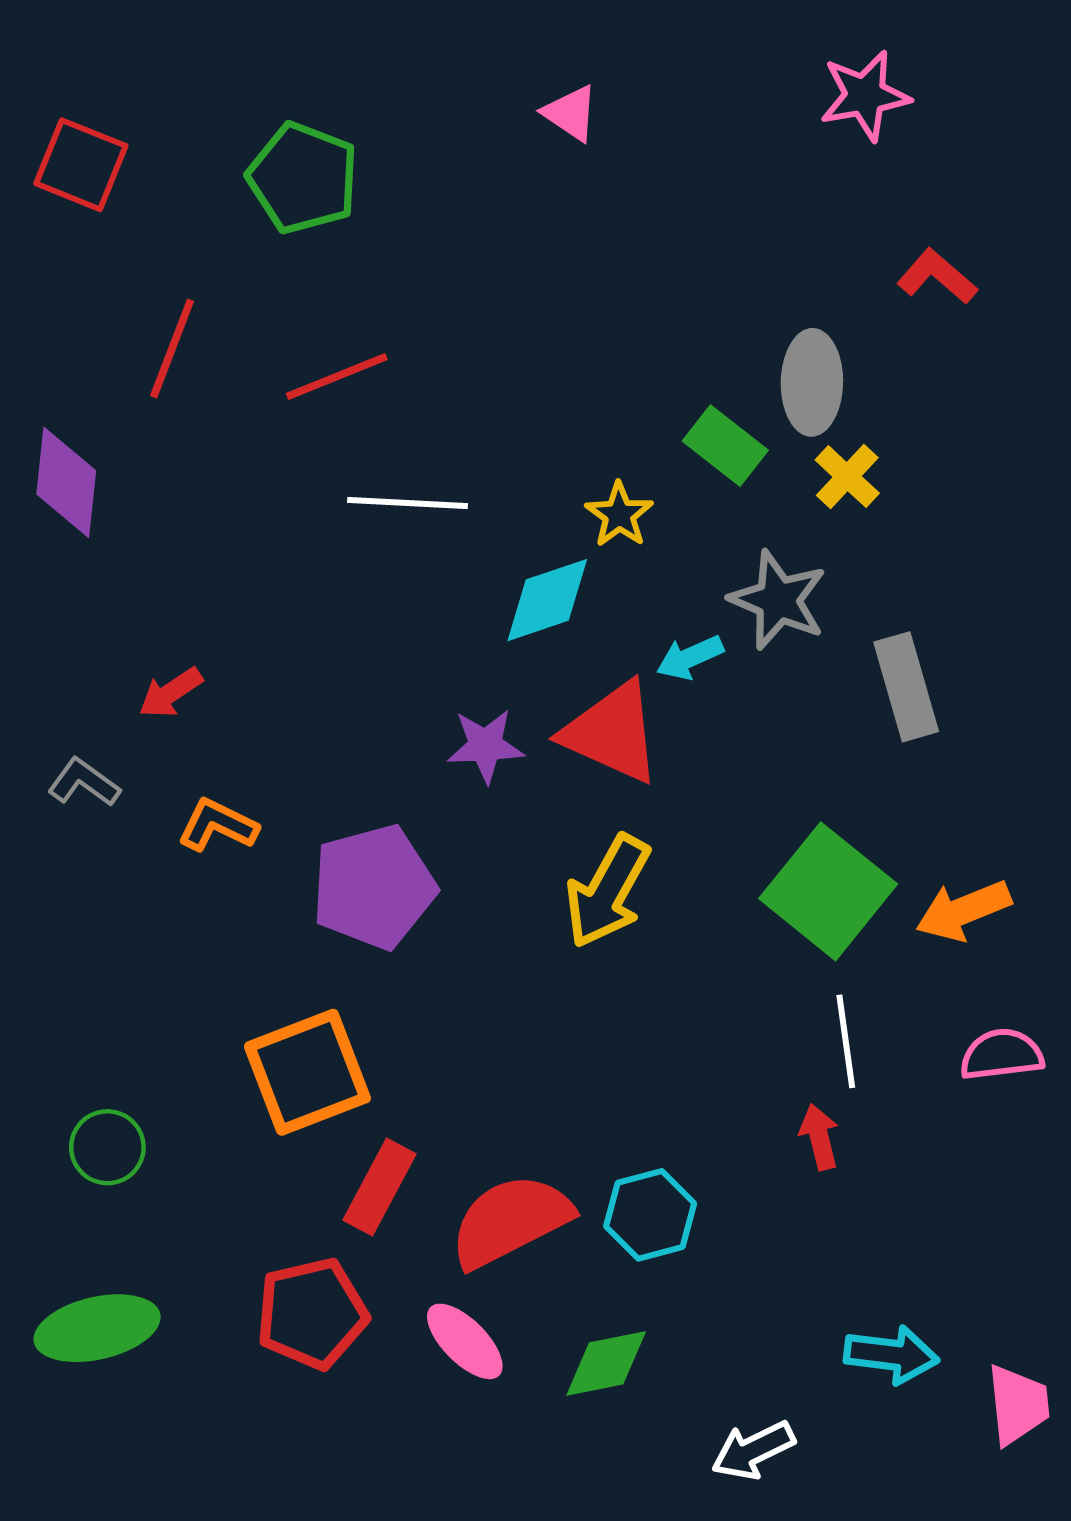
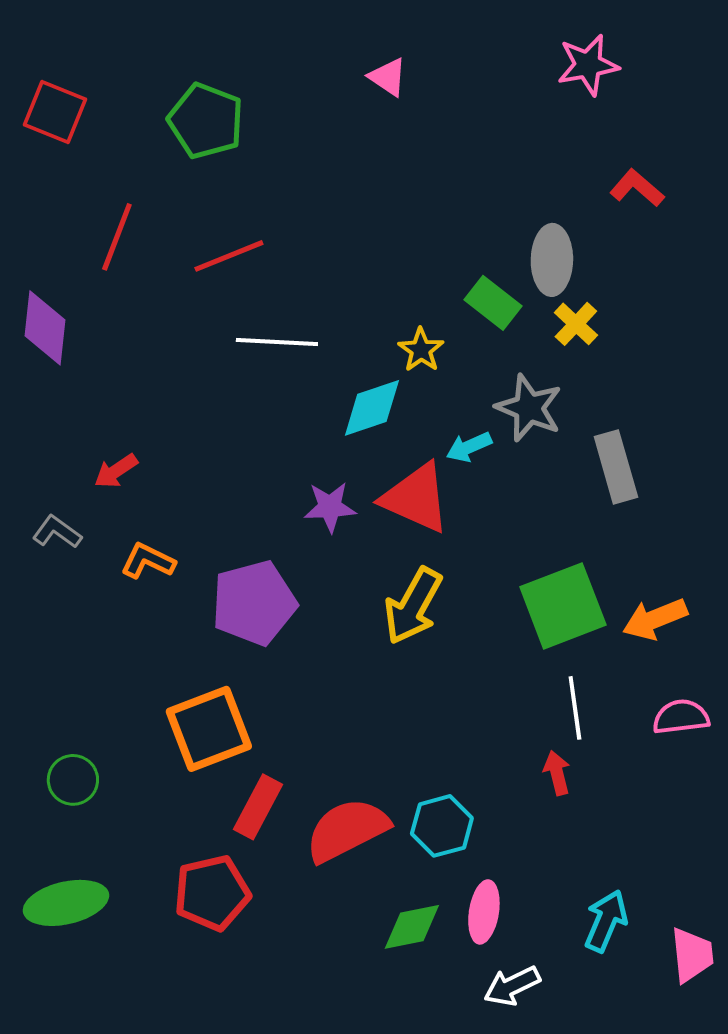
green square: (828, 891) -> (563, 606), turned 30
pink ellipse: (465, 1341) -> (484, 912), moved, turned 54
cyan arrow: (891, 1355) -> (606, 921), turned -74

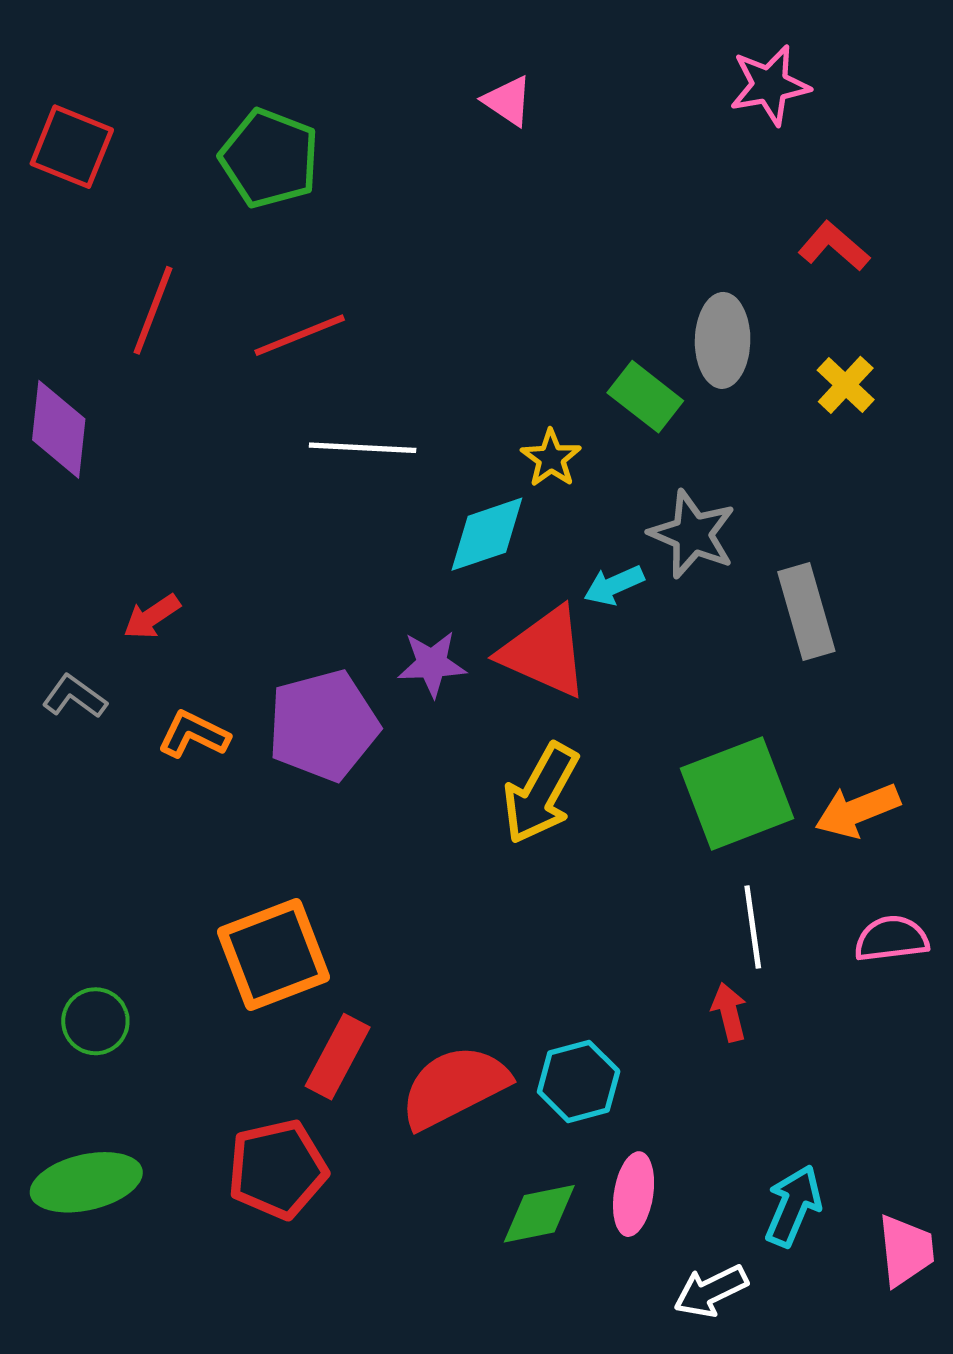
yellow cross: (576, 324) -> (846, 385), moved
purple pentagon: (254, 603) -> (323, 725), moved
white arrow: (512, 986) -> (711, 1291), moved

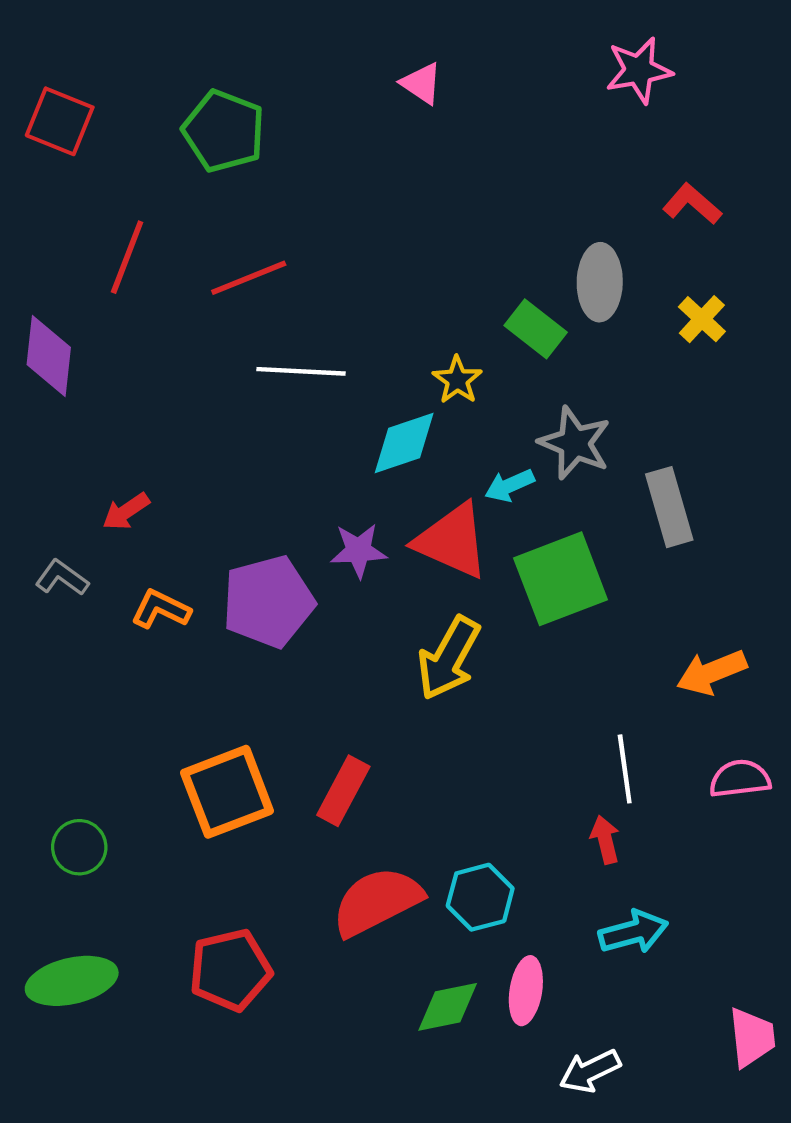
green square: (737, 793) -> (561, 579), moved
red rectangle: (338, 1057) -> (343, 791), moved
cyan arrow: (793, 1206) -> (633, 932), moved, turned 52

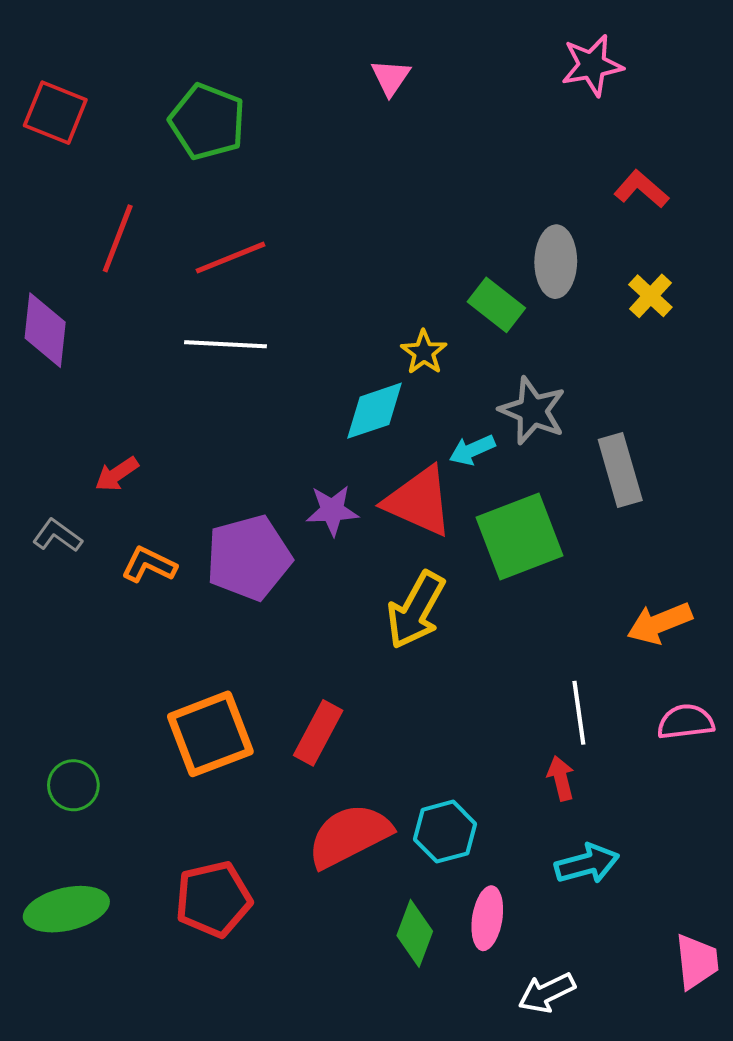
pink triangle: (422, 83) -> (391, 77), turned 30
white line: (301, 371) -> (225, 344), moved
green diamond: (448, 1007) -> (415, 933), turned -58

